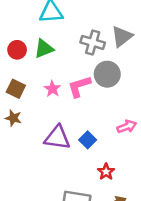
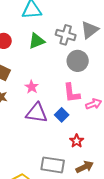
green triangle: (44, 49) -> (37, 41), moved
pink L-shape: (79, 86) -> (72, 93), moved, turned -80
pink star: (52, 89) -> (32, 87), moved

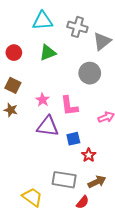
gray cross: (66, 35) -> (77, 27), moved
pink L-shape: (72, 93) -> (69, 106), moved
blue square: (62, 115) -> (73, 139), moved, turned 32

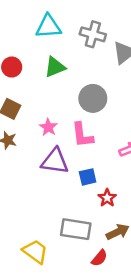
gray circle: (90, 73) -> (93, 98), moved

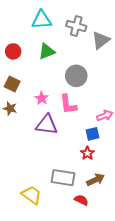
blue square: (88, 177) -> (93, 134), moved
red semicircle: (99, 258) -> (81, 200), turned -104

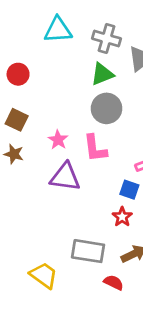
green triangle: (47, 51) -> (102, 74), moved
blue square: (93, 134) -> (129, 190), turned 32

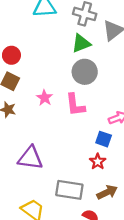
red circle: (18, 74) -> (11, 55), moved
purple triangle: (65, 177) -> (30, 158), moved

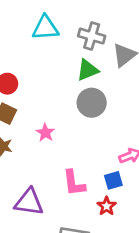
pink L-shape: (75, 105) -> (74, 183), moved
blue square: (104, 139) -> (113, 180), turned -35

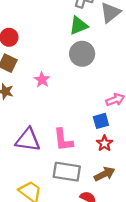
pink L-shape: (74, 183) -> (63, 140), moved
red star: (107, 206) -> (104, 143), moved

